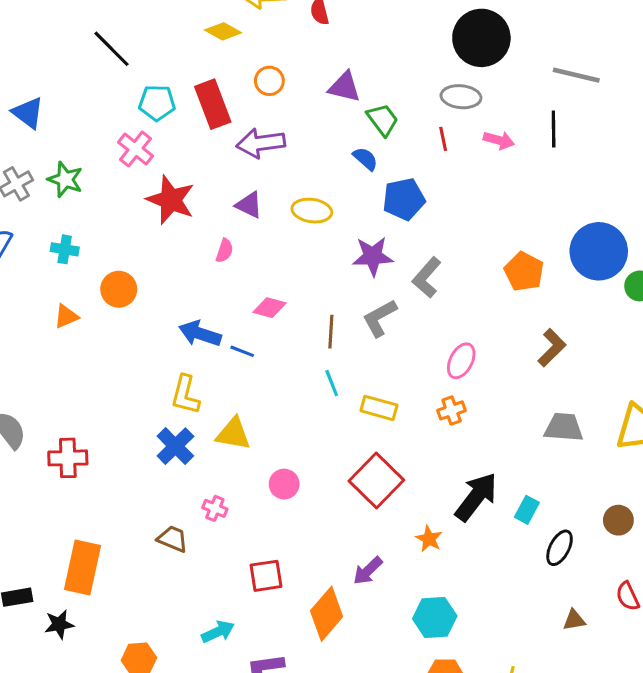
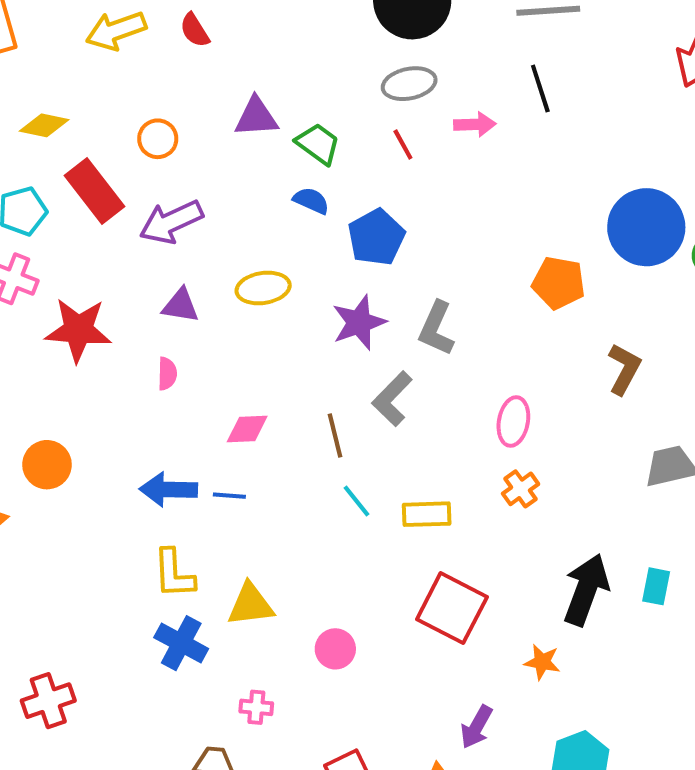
yellow diamond: (223, 31) -> (44, 125), moved

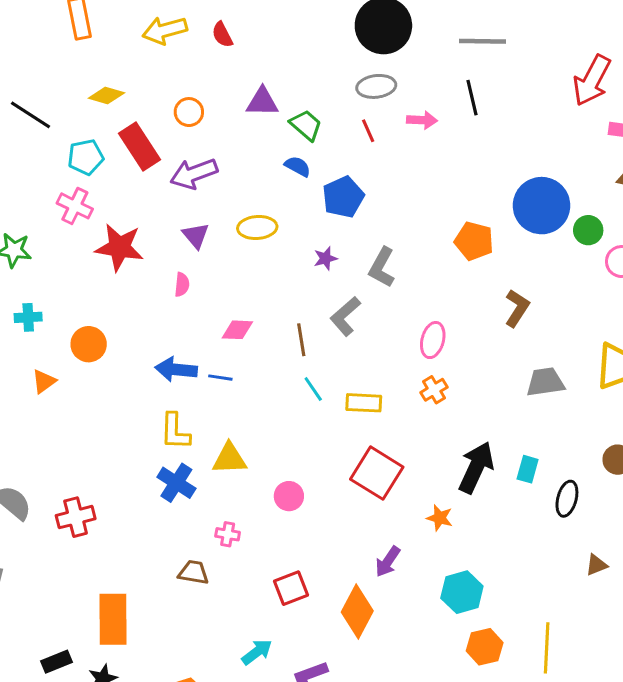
purple triangle: (181, 306) -> (196, 235), turned 36
purple star: (359, 323) -> (325, 258), size x0.6

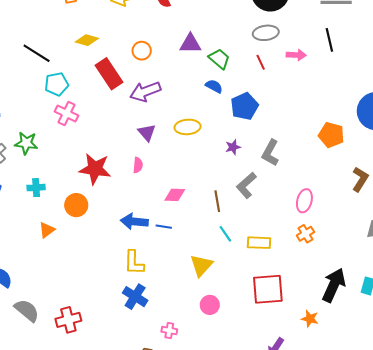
cyan pentagon: (86, 157) -> (57, 84), moved
red star: (119, 247) -> (95, 169), moved
yellow triangle: (229, 459) -> (201, 265), moved, turned -45
red square: (377, 473) -> (268, 289), turned -36

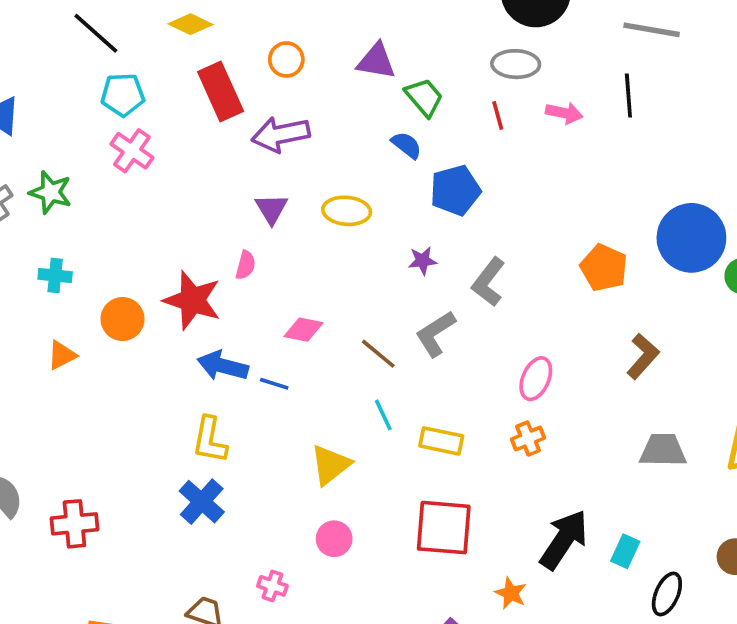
red star: (95, 169) -> (192, 300), moved
brown line: (217, 201) -> (378, 354), turned -50
pink cross: (169, 330) -> (272, 586), moved

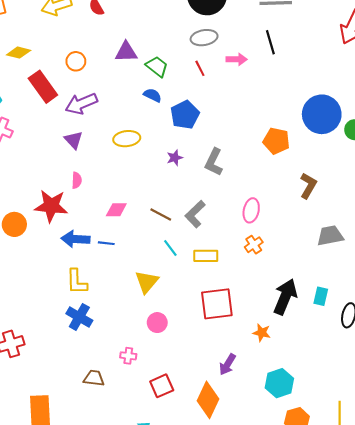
purple triangle: (271, 209) -> (74, 140), moved
gray L-shape: (435, 334) -> (195, 214), moved

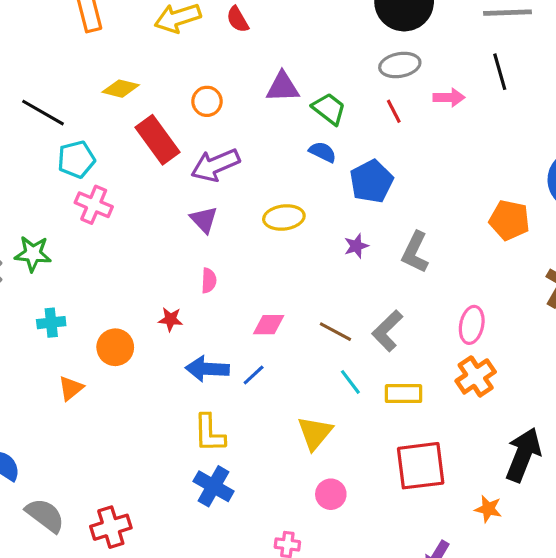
red star: (51, 206) -> (170, 319), size x0.5
blue line: (106, 243) -> (254, 375), turned -49
orange cross: (254, 245) -> (476, 376), size x1.4

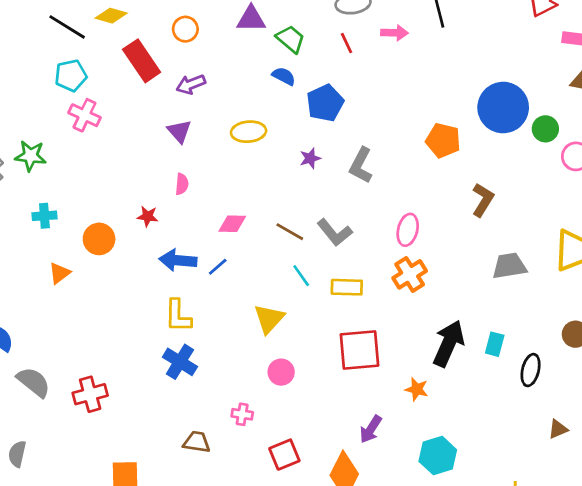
black line: (43, 113) -> (67, 27), moved
purple arrow: (215, 165) -> (191, 84), size x0.7
gray L-shape: (387, 331) -> (335, 232), turned -87

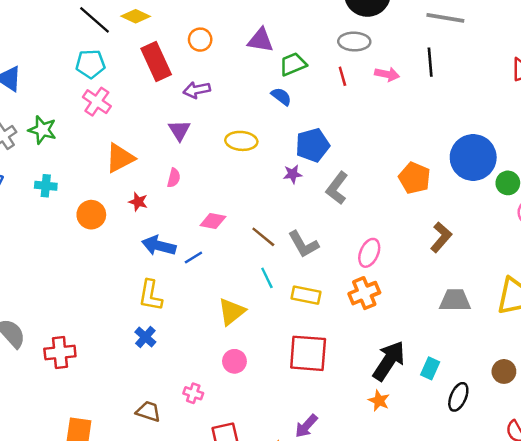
green trapezoid: (291, 39) -> (293, 64), turned -72
blue pentagon: (325, 103) -> (313, 145), moved
orange triangle: (59, 273) -> (120, 158), moved, size x1.5
blue cross: (180, 362) -> (145, 337), size x0.7
orange star: (417, 389) -> (379, 401), moved

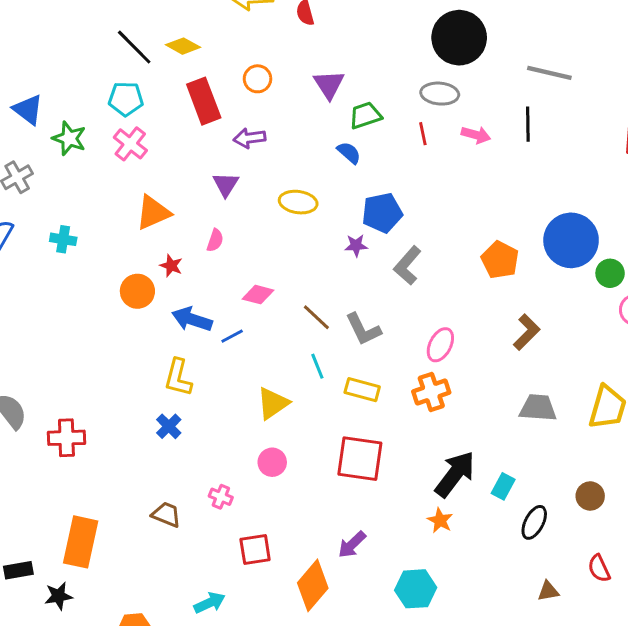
purple triangle: (261, 40) -> (329, 84), turned 44
green star: (42, 130) -> (69, 138), moved
orange circle: (91, 215) -> (137, 291), moved

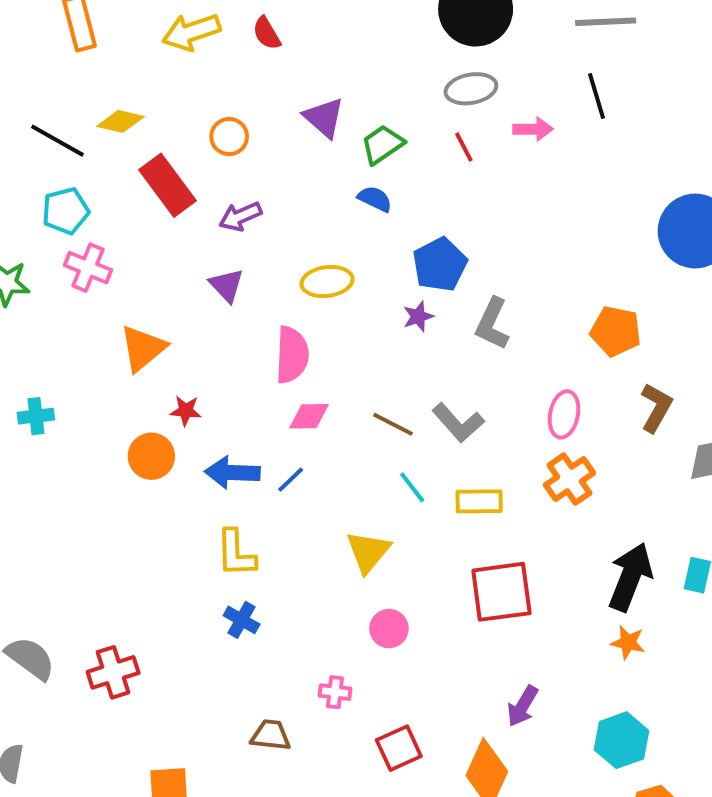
pink semicircle: (215, 240) -> (292, 355), moved, size x1.8
orange pentagon: (500, 260) -> (616, 331), moved
brown L-shape: (527, 332) -> (656, 408), moved

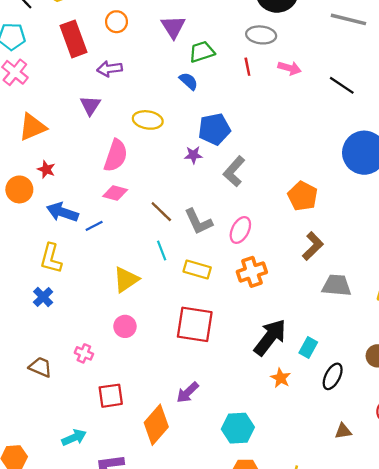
black line: (596, 96) -> (342, 85), moved, turned -56
pink ellipse: (564, 414) -> (240, 230), moved
orange star: (628, 642) -> (281, 378), moved

